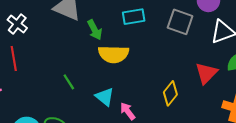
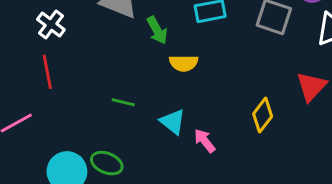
yellow semicircle: (114, 54) -> (184, 63), size x0.7
green line: (69, 82) -> (123, 102), turned -42

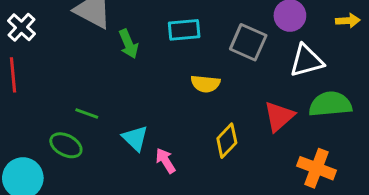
yellow semicircle: (184, 63) -> (205, 84), moved
green ellipse: (107, 163) -> (66, 145), moved

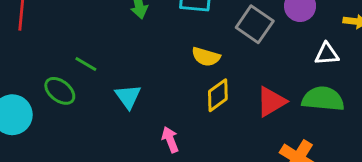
white triangle: (306, 61) -> (327, 54), moved, size x0.7
yellow diamond: (227, 141) -> (218, 95), moved
pink arrow: (166, 161) -> (170, 140), moved

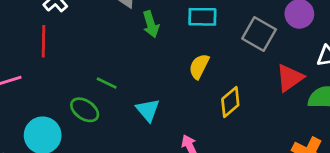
yellow semicircle: (206, 57) -> (199, 66), moved, turned 105
red triangle: (271, 102) -> (290, 78), moved

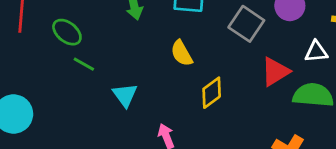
yellow semicircle: (199, 66) -> (182, 53), turned -60
green ellipse: (85, 110) -> (67, 32), moved

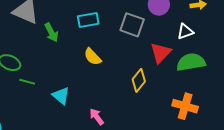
yellow diamond: (212, 93) -> (139, 80), moved

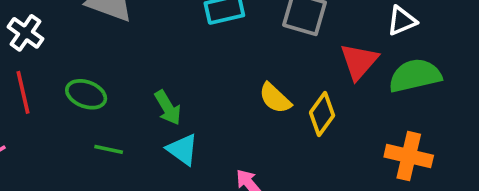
green arrow: (51, 32) -> (168, 108), moved
yellow semicircle: (93, 57) -> (275, 98), moved
green line: (27, 82) -> (109, 149), moved

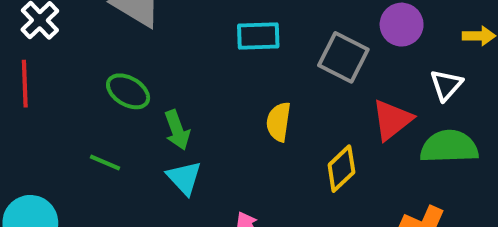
white triangle: (402, 21) -> (446, 85), turned -36
green ellipse: (86, 94) -> (128, 91), moved
yellow semicircle: (275, 98) -> (279, 122), moved, turned 44

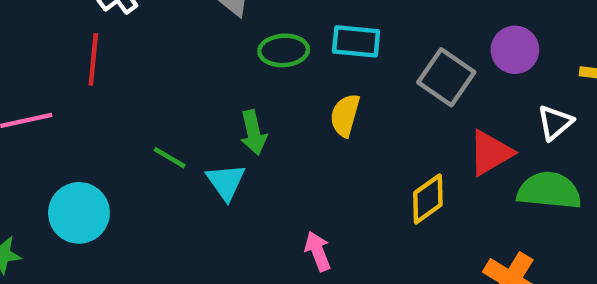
green ellipse: (128, 91) -> (284, 50), moved, turned -42
yellow semicircle: (279, 122) -> (345, 115), moved
cyan triangle: (184, 178) -> (226, 182), moved

